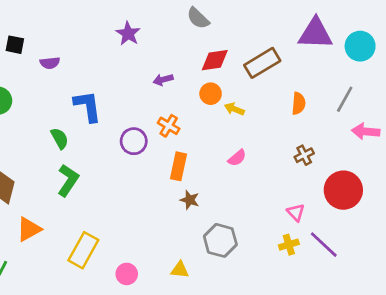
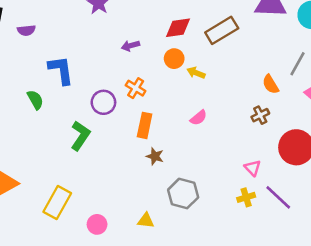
orange semicircle: (299, 103) -> (271, 84), moved, turned 144
green L-shape: (68, 180) -> (80, 136), moved

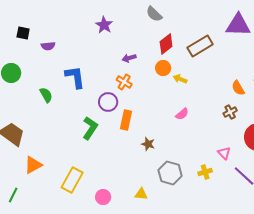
red diamond: (178, 28) -> (166, 44), turned -30
orange cross: (136, 88) -> (124, 82), moved
green semicircle: (35, 100) -> (46, 95), moved
orange rectangle: (145, 125) -> (126, 120), moved
yellow cross: (246, 197) -> (205, 172), moved

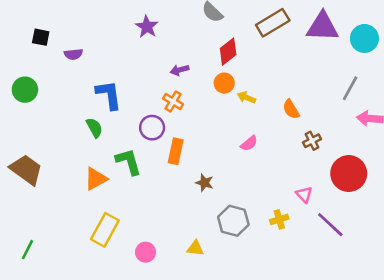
brown rectangle: (200, 46) -> (273, 23), moved
orange semicircle: (238, 88) -> (291, 109), moved
green semicircle: (46, 95) -> (94, 128), moved
green L-shape: (90, 128) -> (128, 162), turned -50
orange triangle: (33, 165) -> (96, 179), moved

